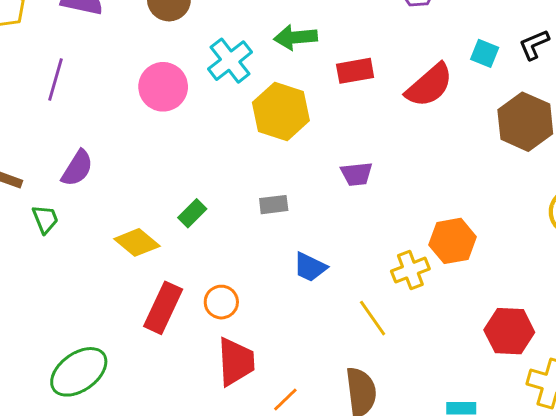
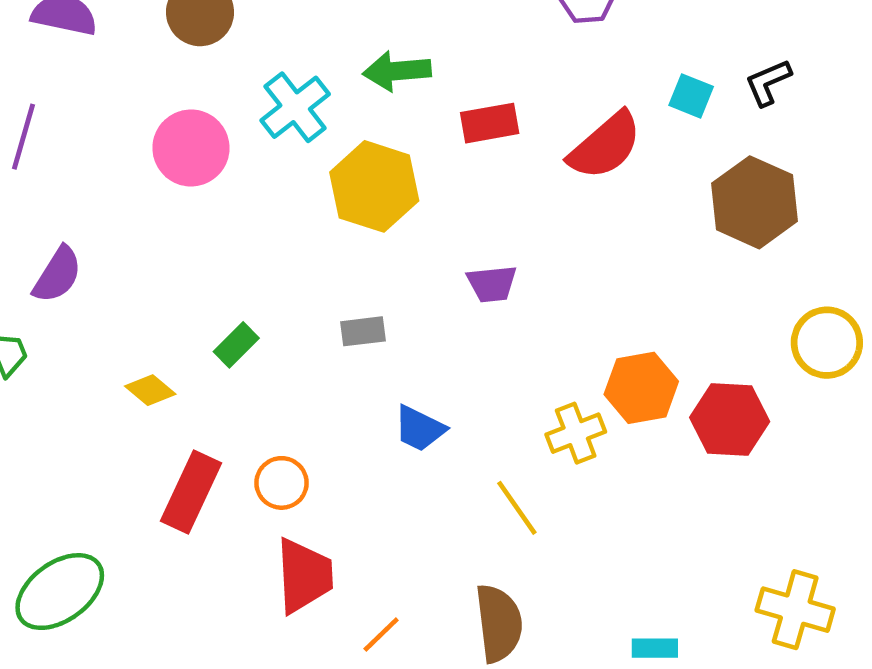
yellow diamond: (137, 242) -> (150, 390), size x0.7
red hexagon: (509, 331) -> (730, 420), moved

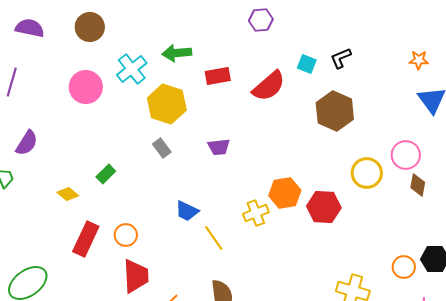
gray rectangle: (363, 331) -> (162, 148), moved, turned 60
yellow line: (517, 508) -> (214, 238), moved

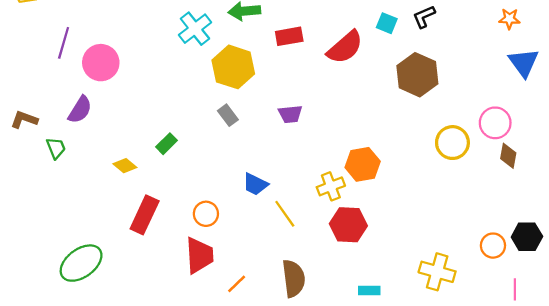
pink circle: (86, 87) -> (101, 63), moved
red hexagon: (324, 207) -> (348, 225), moved
orange circle: (126, 235) -> (206, 214), moved

